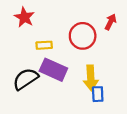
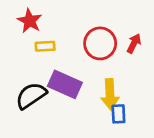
red arrow: (111, 22) -> (134, 43), moved
yellow rectangle: (44, 45) -> (45, 46), moved

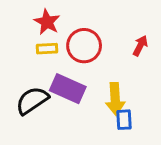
red star: (30, 21) -> (47, 22), moved
red circle: (100, 43) -> (84, 46), moved

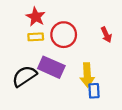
red arrow: (140, 46) -> (106, 35), turned 128

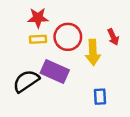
red star: (36, 17) -> (38, 18), turned -30
yellow arrow: (87, 75) -> (93, 52), moved

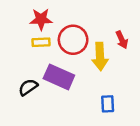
black semicircle: (26, 81) -> (28, 87), size x0.7

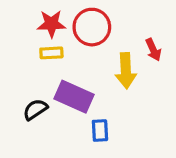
red circle: (73, 40) -> (92, 27), moved
blue rectangle: (108, 104) -> (100, 131), moved

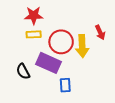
red circle: (92, 27) -> (61, 42), moved
black semicircle: (35, 110) -> (23, 71), turned -84

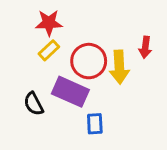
red arrow: (100, 32) -> (145, 47), turned 32
yellow rectangle: (34, 34) -> (49, 50), turned -40

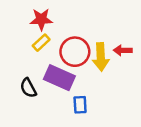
red arrow: (145, 47) -> (123, 50), moved, turned 84

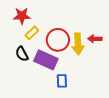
red star: (41, 19) -> (22, 16), moved
black semicircle: (28, 88) -> (22, 54), moved

